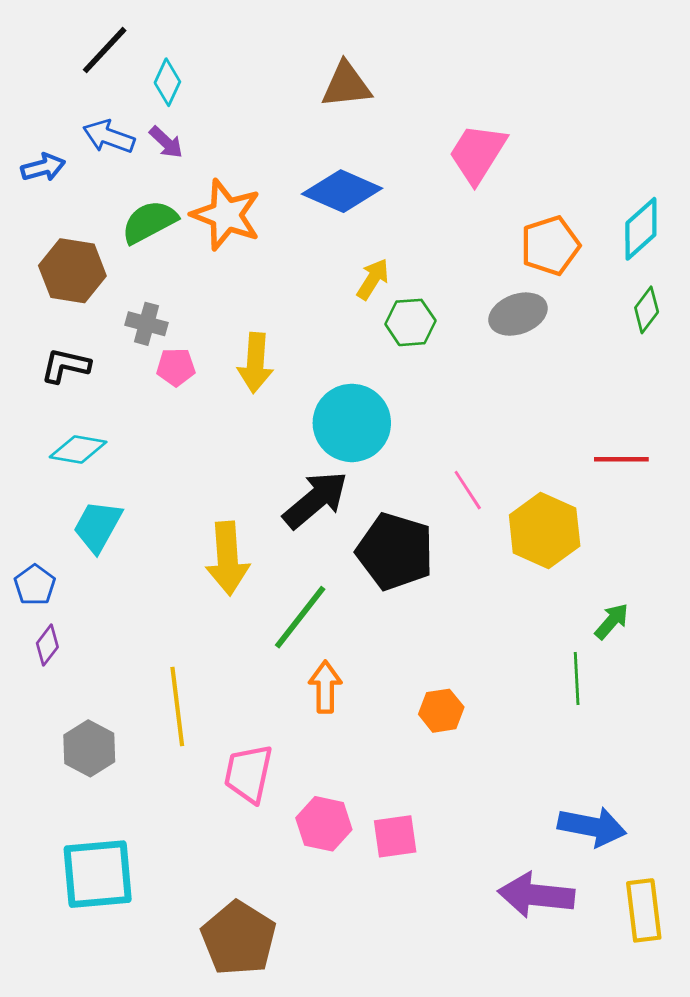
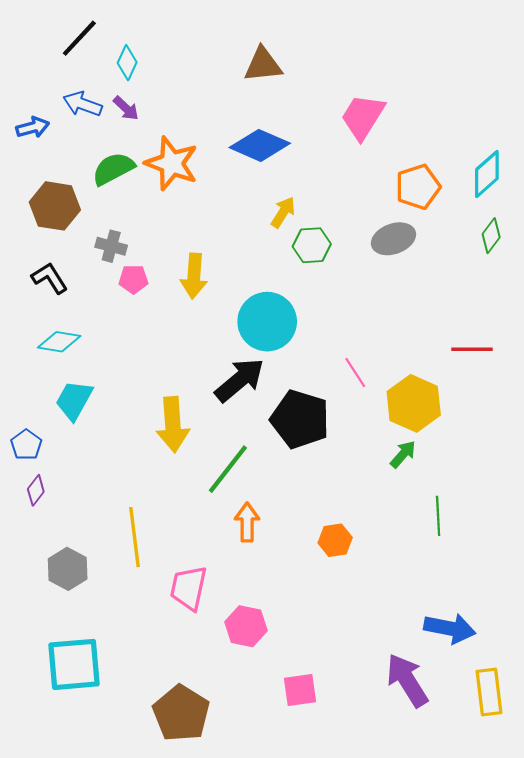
black L-shape: (65, 366) -> (50, 278), turned 45
green arrow: (612, 621) -> (403, 454), moved
pink square: (395, 836) -> (300, 690), moved
purple arrow: (536, 895) -> (407, 680), turned 52

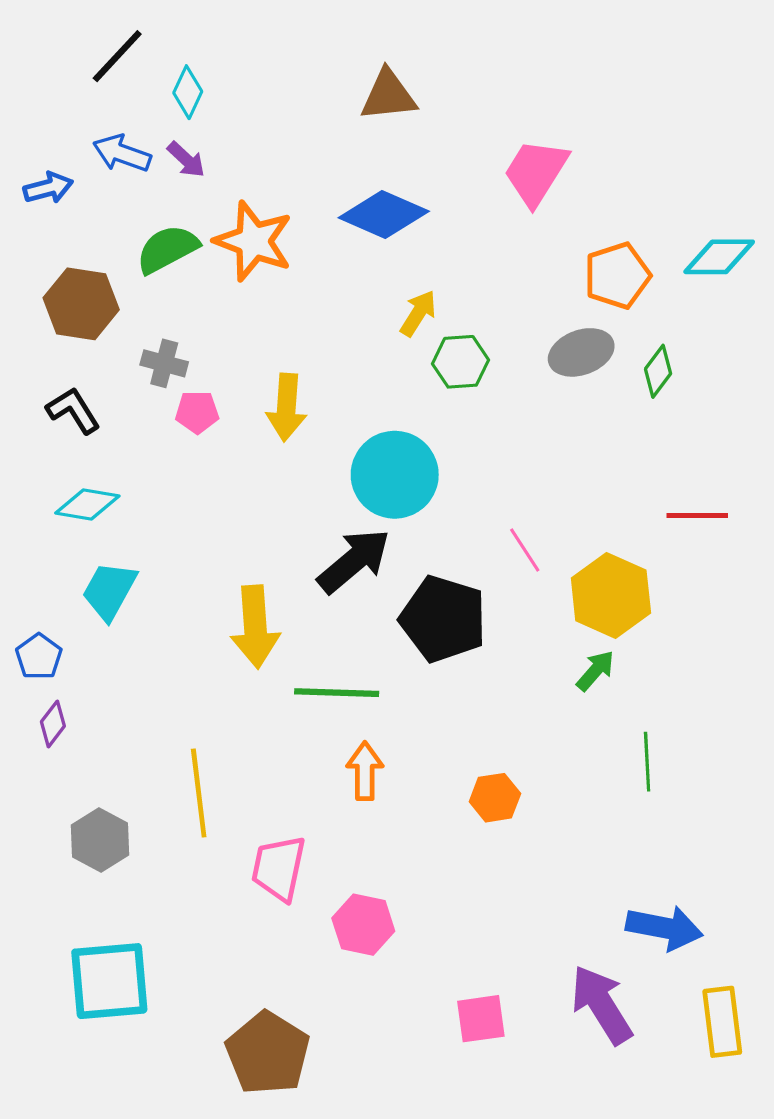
cyan diamond: (487, 174) -> (719, 257), turned 42
green diamond: (491, 236) -> (658, 371), moved
green line: (228, 469) -> (337, 693), turned 54
pink square: (300, 690) -> (481, 1019), moved

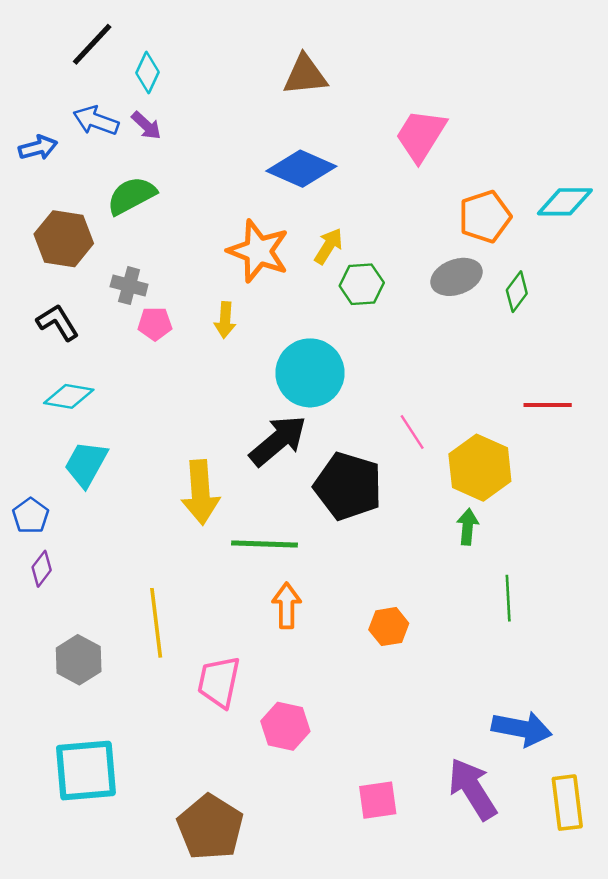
orange star: (254, 241) -> (258, 251), moved
yellow arrow: (286, 407) -> (225, 320), size x0.7
green arrow: (595, 671) -> (468, 527), turned -36

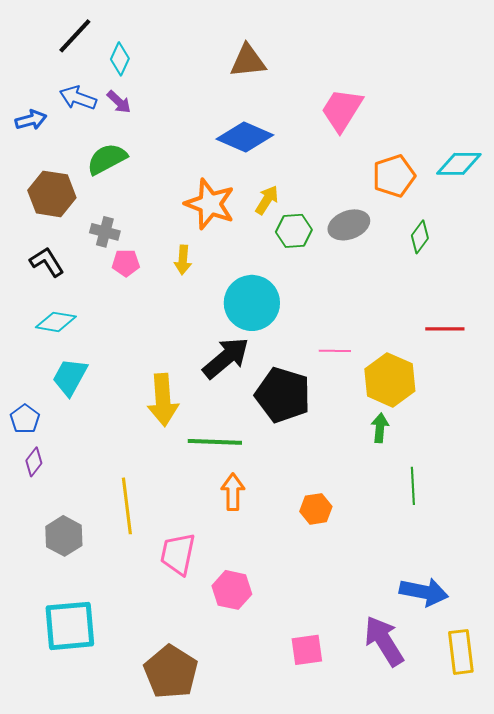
gray ellipse: (456, 277) -> (349, 225), moved
pink line: (412, 432) -> (335, 351), turned -56

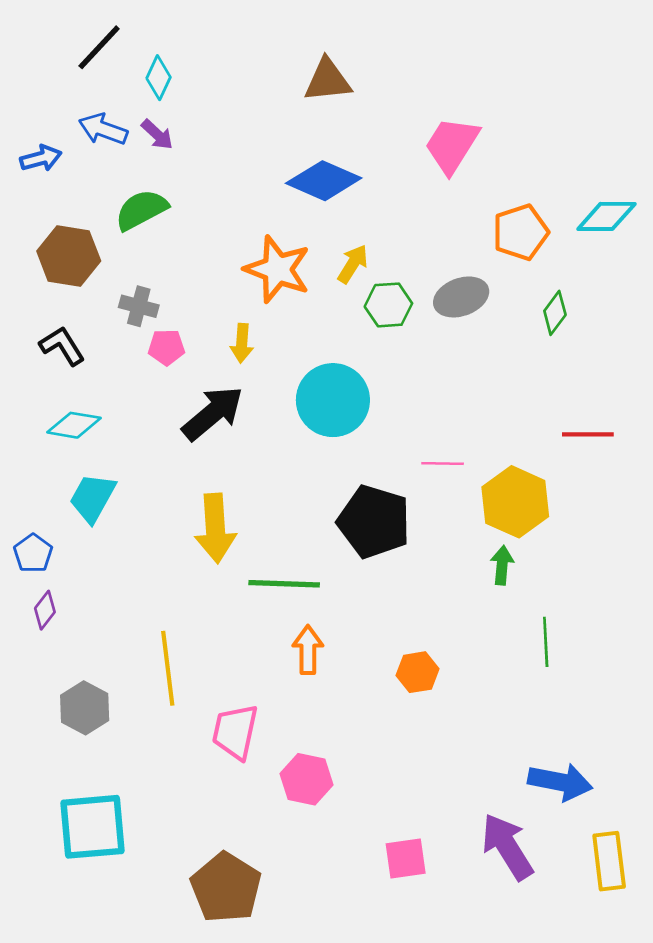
black arrow: (226, 358) -> (213, 413), moved

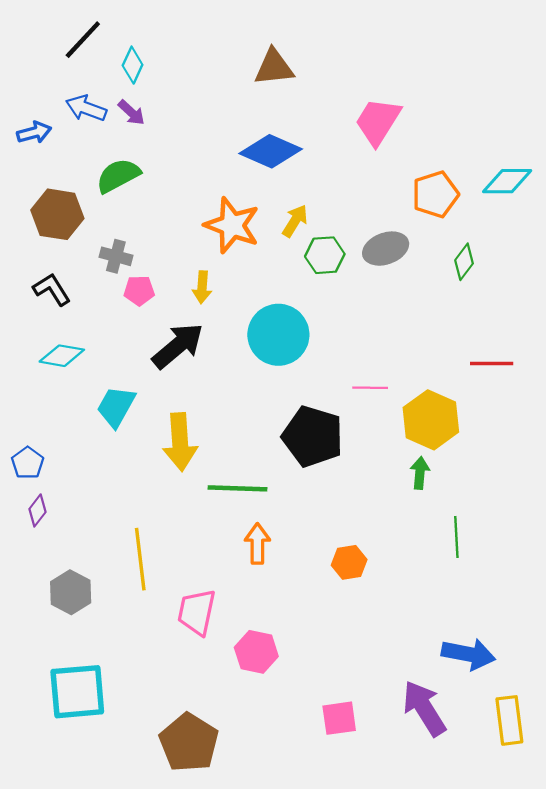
cyan trapezoid: (92, 498) -> (116, 407), moved

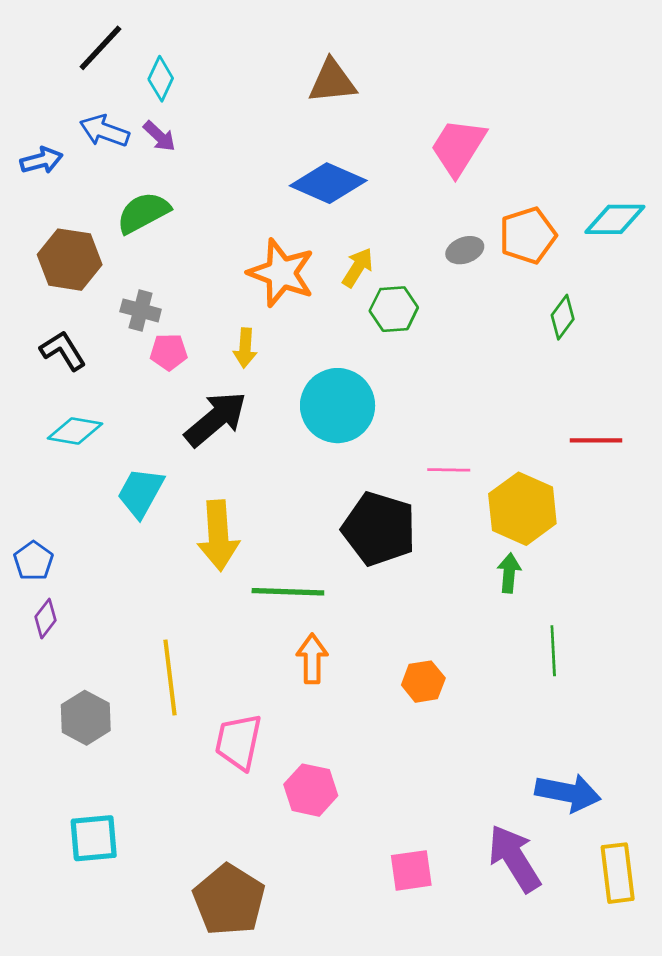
gray ellipse: (386, 249) -> (465, 250), moved, size x0.7
cyan square: (77, 692) -> (94, 838), size x0.7

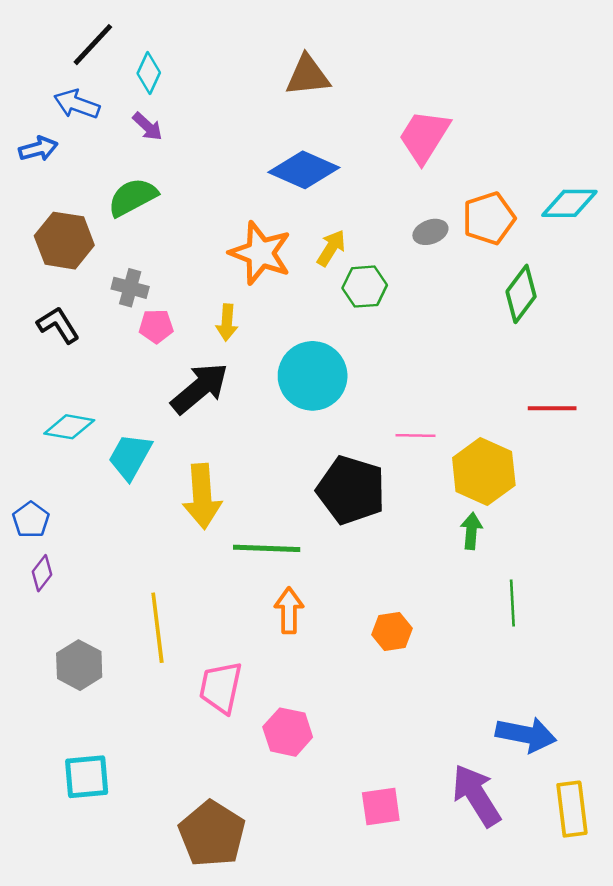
blue arrow: (104, 131) -> (77, 104), moved
green diamond: (563, 317) -> (521, 294), size x1.4
cyan diamond: (75, 431) -> (69, 427), moved

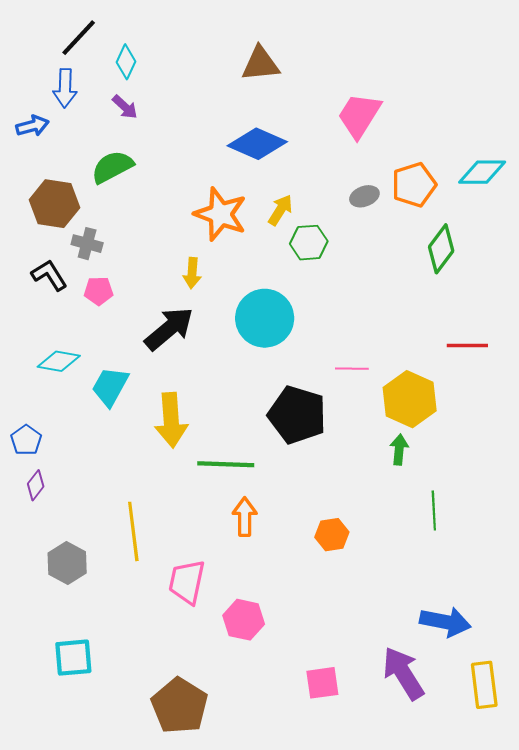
blue arrow: (77, 104) -> (65, 88), turned -108
gray cross: (130, 288) -> (87, 244), moved
pink pentagon: (156, 326) -> (99, 291), moved

